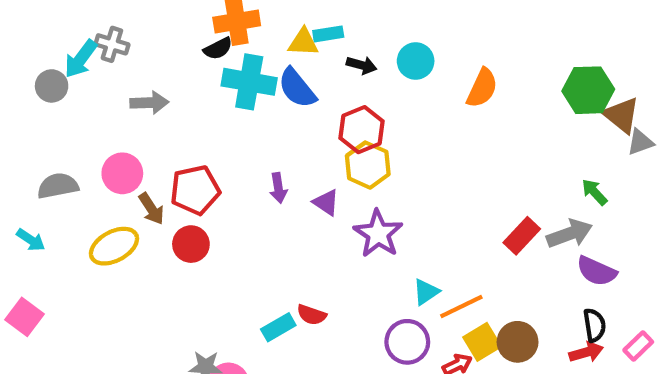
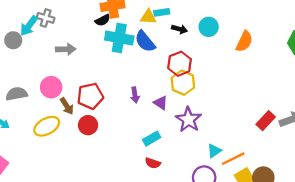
cyan rectangle: (278, 327) -> (152, 139), moved

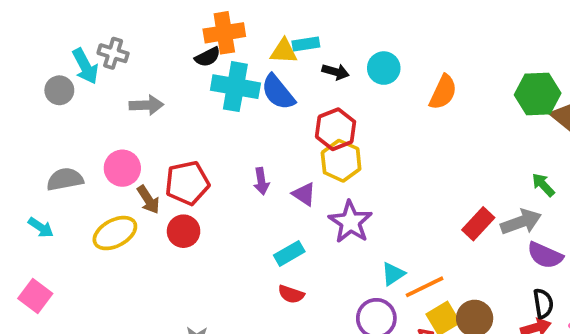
cyan arrow: (29, 26) -> (85, 66), turned -65

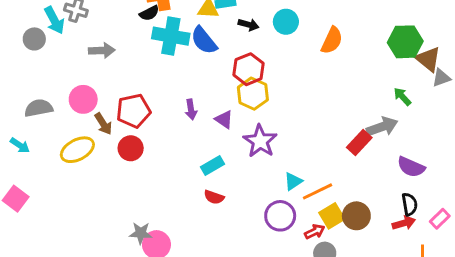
green arrow: (543, 185) -> (402, 96), moved
gray arrow: (521, 222) -> (382, 127), moved

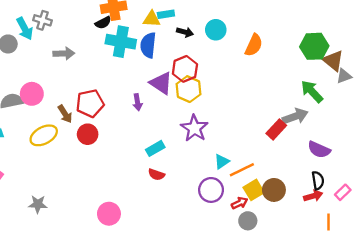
blue semicircle: (204, 40) -> (148, 45), turned 45
green arrow: (402, 96) -> (312, 91), size x1.5
pink circle: (83, 99) -> (32, 94), moved
purple triangle: (224, 119) -> (161, 83), moved, size x1.5
gray star: (141, 233) -> (38, 204), moved

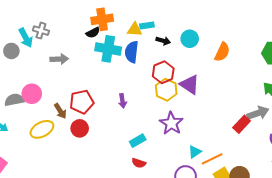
purple triangle: (161, 83) -> (190, 85), moved

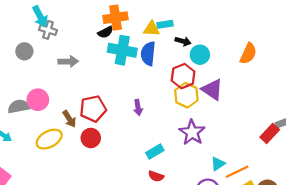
cyan arrow: (26, 38) -> (40, 16), moved
cyan circle: (190, 39) -> (200, 55), moved
gray circle: (11, 51) -> (24, 51), moved

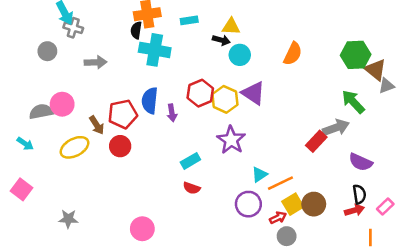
cyan rectangle: (165, 24) -> (189, 20), moved
yellow triangle: (152, 29) -> (231, 27), moved
black semicircle: (105, 32) -> (136, 30), turned 126
blue semicircle: (148, 54) -> (150, 101), moved
red hexagon: (183, 76) -> (200, 93), moved

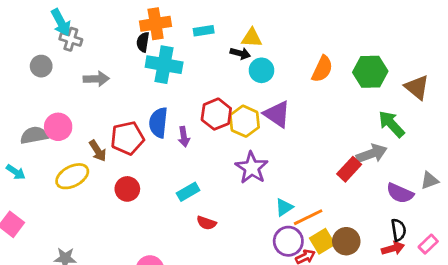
green hexagon: (356, 55) -> (370, 72), moved
gray triangle: (386, 86) -> (430, 180), moved
red circle: (120, 146) -> (127, 189), moved
cyan rectangle: (190, 161) -> (188, 192), moved
purple circle: (248, 204) -> (288, 241), moved

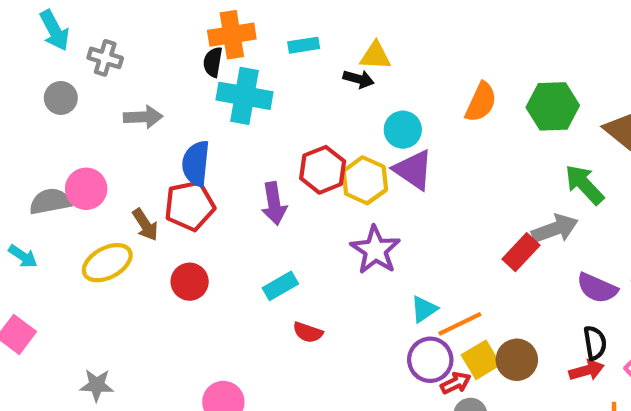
cyan arrow: (61, 22) -> (54, 30), moved
cyan circle: (261, 70) -> (403, 130), moved
blue semicircle: (158, 123) -> (196, 163), moved
purple arrow: (184, 137) -> (274, 204), size x1.4

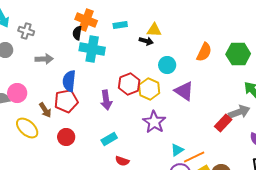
orange cross: (232, 35) -> (86, 20), turned 30
purple triangle: (413, 170) -> (184, 91), moved
yellow ellipse: (107, 263) -> (27, 128), turned 70

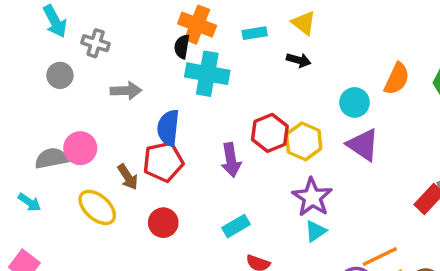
yellow triangle: (154, 30) -> (304, 23), moved, turned 35
cyan circle: (167, 65) -> (355, 102), moved
cyan triangle: (177, 150) -> (316, 231), moved

